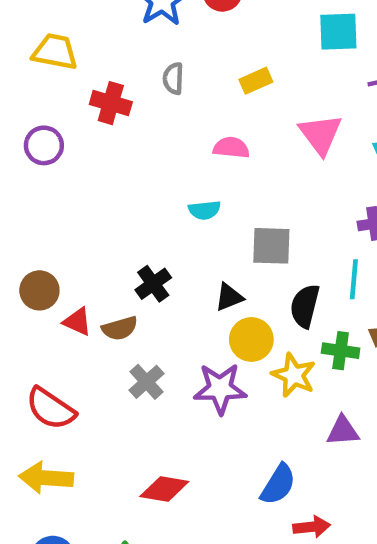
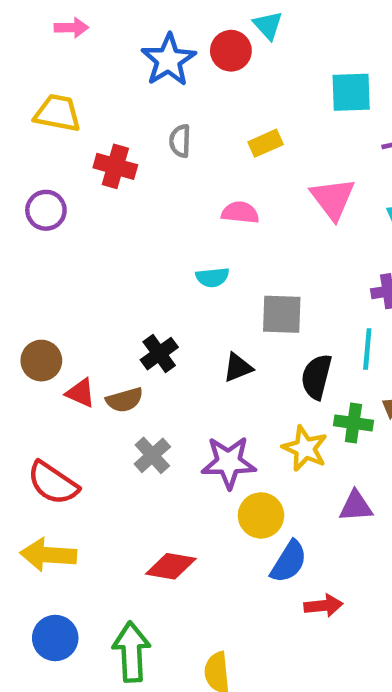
yellow circle: (251, 339) -> (261, 515), moved

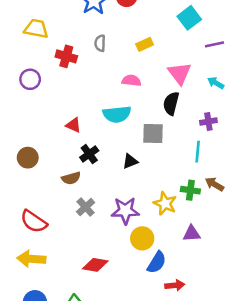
cyan square: (351, 92) -> (189, 18), turned -35
cyan semicircle: (212, 277) -> (117, 114), size x1.6
black semicircle: (316, 377) -> (171, 103), moved
red triangle: (81, 393) -> (74, 125), moved

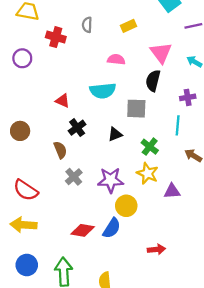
brown semicircle: (71, 178) -> (60, 150), turned -96
green cross: (190, 190) -> (150, 147), moved, turned 30
purple triangle: (192, 234) -> (172, 191), moved
blue semicircle: (157, 262) -> (112, 228), moved

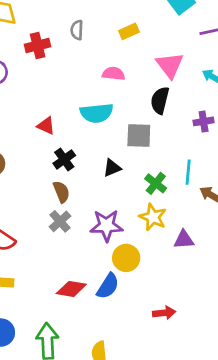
red cross: (56, 37) -> (38, 45), turned -30
cyan line: (178, 125) -> (188, 172), moved
brown semicircle: (60, 150) -> (61, 192), moved

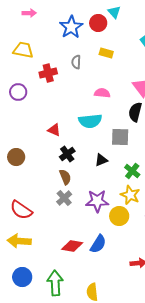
yellow rectangle: (129, 31) -> (106, 53), moved, turned 40
yellow circle: (126, 258) -> (119, 216), moved

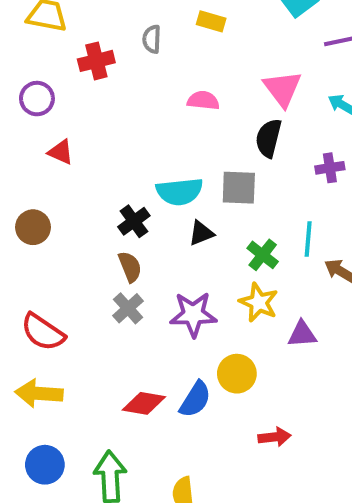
cyan semicircle: (90, 121) -> (179, 192), moved
red triangle: (54, 130) -> (61, 152), moved
yellow circle: (119, 216) -> (237, 374), moved

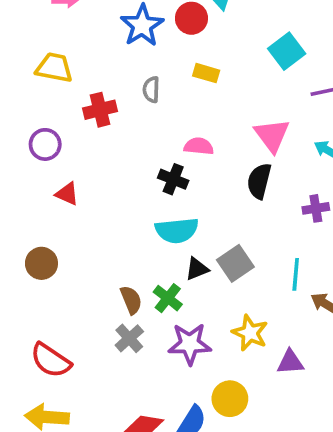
gray square: (239, 188) -> (235, 263), moved, turned -36
black cross: (134, 221) -> (173, 179), moved, turned -32
green cross: (263, 255) -> (168, 298), moved

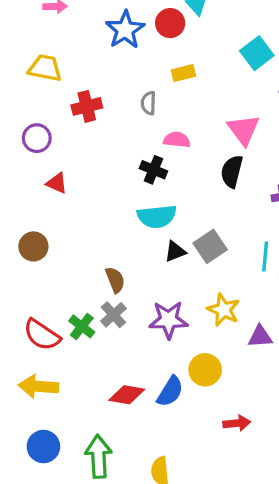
yellow rectangle: (206, 73) -> (183, 73), turned -30
gray semicircle: (151, 90) -> (148, 103), moved
green cross: (168, 298) -> (82, 326), moved

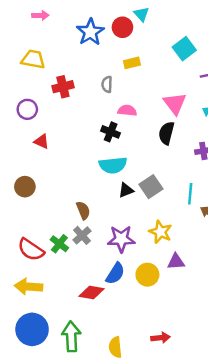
purple triangle: (260, 336) -> (176, 262), moved
blue semicircle: (170, 391) -> (115, 273), moved
red arrow: (237, 423) -> (160, 338), moved
blue circle: (43, 447) -> (32, 329), size x1.4

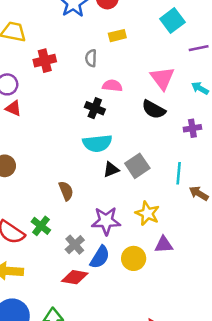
black semicircle: (166, 133) -> (154, 109), turned -75
red triangle: (42, 141) -> (13, 108), moved
gray cross: (82, 235) -> (75, 245), moved

